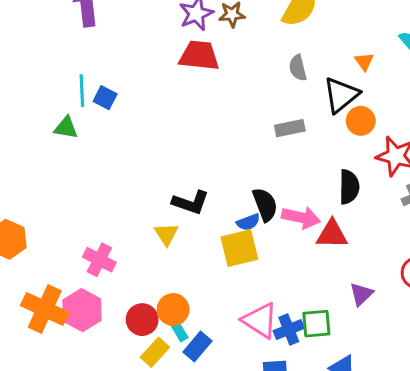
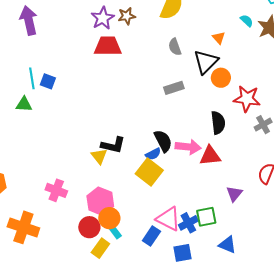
yellow triangle: (166, 234) -> (99, 156), moved
yellow square: (239, 248) -> (149, 172), turned -32
pink hexagon: (82, 310) -> (100, 201), moved
blue rectangle: (197, 346) -> (151, 236), moved

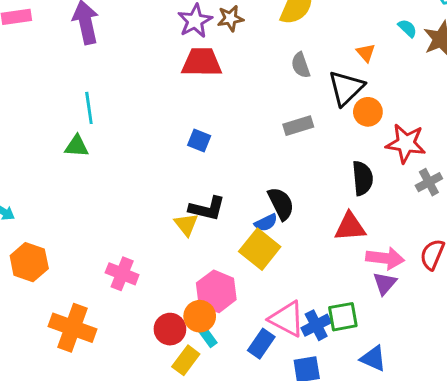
blue square: (48, 81) -> (199, 140), moved
pink arrow: (188, 147) -> (385, 258), moved
pink hexagon: (100, 201) -> (216, 291), moved

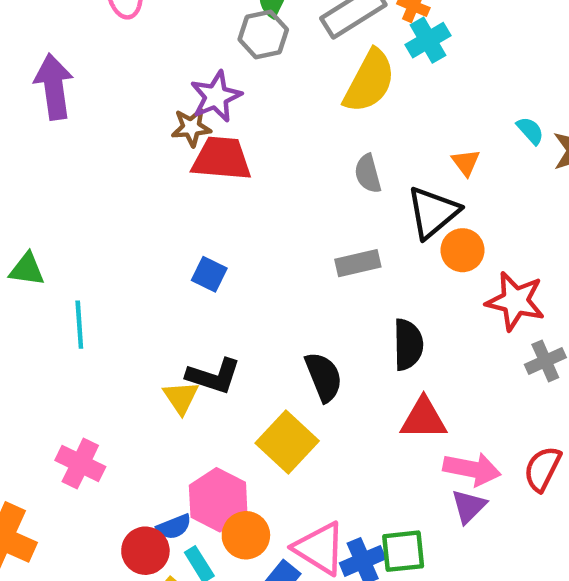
brown star: (230, 18) -> (191, 127), moved
cyan line: (89, 108) -> (79, 325), moved
black semicircle: (363, 178) -> (408, 345), moved
blue semicircle: (266, 223) -> (174, 527), moved
orange circle: (200, 316) -> (246, 535), moved

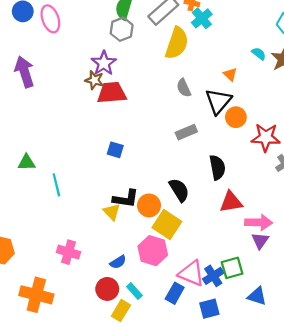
brown star: (191, 127) -> (94, 80), turned 30
pink hexagon: (218, 500) -> (153, 251), moved
blue semicircle: (174, 527) -> (118, 262), moved
orange circle: (246, 535) -> (149, 205), moved

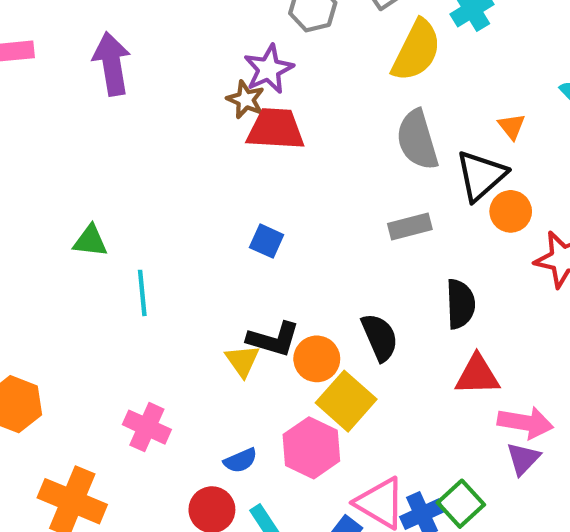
gray semicircle: (184, 88) -> (417, 140), size x1.6
green square: (232, 268) -> (461, 504), turned -35

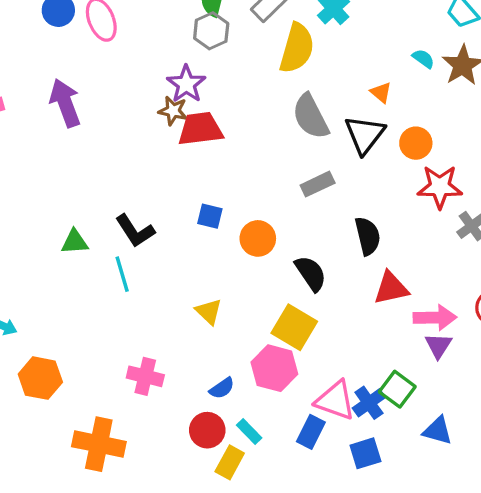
orange circle: (511, 211) -> (416, 143), moved
black L-shape: (273, 339) -> (135, 231), moved, turned 51
orange circle: (317, 359) -> (258, 238), moved

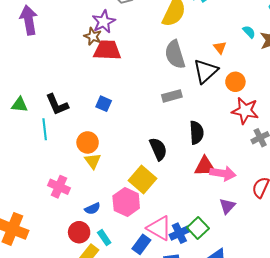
orange circle: (258, 238) -> (88, 142), moved
pink arrow: (435, 318) -> (223, 173), moved
pink cross: (145, 376) -> (59, 187), moved

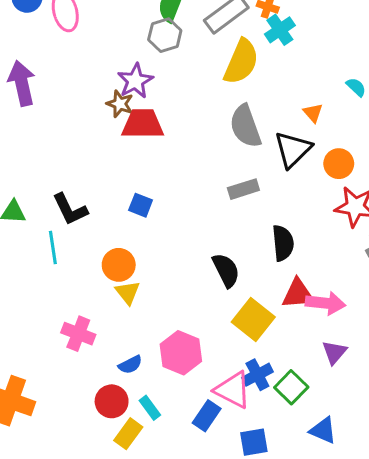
yellow square: (142, 180) -> (253, 319), moved
blue cross: (179, 233) -> (257, 375), moved

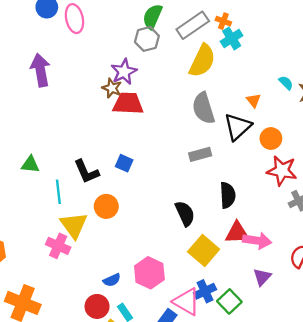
black L-shape: (70, 209) -> (86, 172), moved
yellow triangle: (128, 293) -> (74, 225), moved, size x1.5
pink cross: (78, 334) -> (58, 246), moved

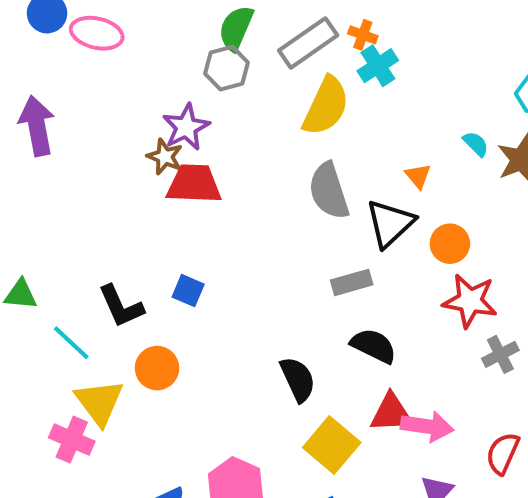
pink ellipse: (74, 19) -> (97, 33), turned -64
gray rectangle: (200, 154) -> (352, 282), moved
cyan line: (58, 192) -> (71, 343), turned -40
black semicircle: (228, 195) -> (374, 346), turned -60

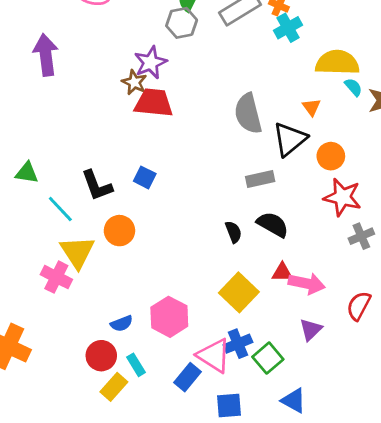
yellow semicircle: (326, 106) -> (337, 63), moved, turned -117
black semicircle: (298, 379) -> (233, 232), moved, size x0.7
red triangle: (391, 413) -> (282, 272), size x0.7

